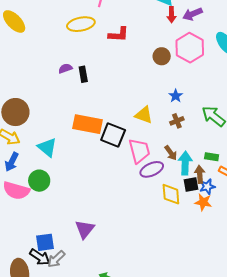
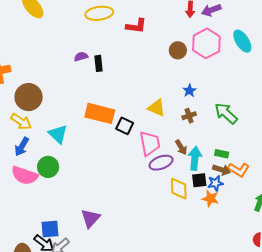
black square: (113, 135) -> (125, 126), size x0.7
brown arrow: (200, 174) -> (222, 170), moved, turned 108

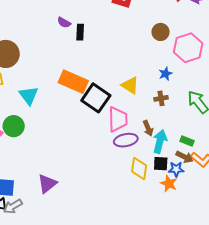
pink hexagon: (206, 43) -> (188, 48), moved
purple semicircle: (81, 57) -> (64, 23), turned -144
black square: (125, 126) -> (96, 98), size x1.6

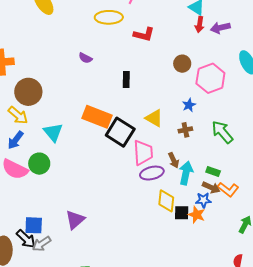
black rectangle: (80, 32) -> (126, 79), moved
black square: (161, 164) -> (182, 213), moved

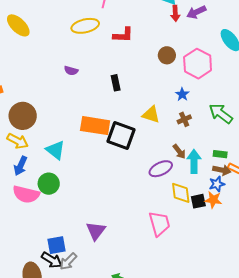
pink trapezoid: (143, 152) -> (159, 224), moved

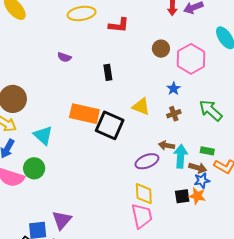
brown arrow: (179, 152) -> (167, 145), turned 133
brown arrow: (222, 170) -> (198, 168), moved
yellow diamond: (181, 193) -> (144, 194), moved
purple triangle: (96, 231) -> (62, 220), moved

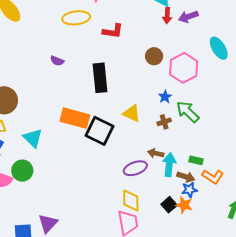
black rectangle: (108, 72) -> (100, 78), size x1.8
green arrow: (211, 110) -> (188, 112), moved
black square: (182, 196) -> (169, 205), turned -35

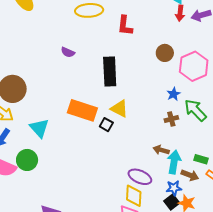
red L-shape: (113, 31) -> (125, 26), turned 85
yellow triangle: (132, 113) -> (119, 109), moved
black square: (100, 131) -> (106, 125), size x0.5
purple ellipse: (135, 168) -> (140, 177), moved, turned 40
blue star: (189, 190) -> (174, 188), moved

